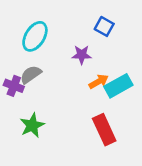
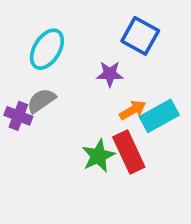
blue square: (104, 26) -> (140, 36), size x1.4
green star: (32, 125) -> (98, 156), moved
red rectangle: (104, 130) -> (129, 152), moved

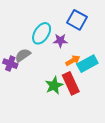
cyan ellipse: (47, 49) -> (42, 33), moved

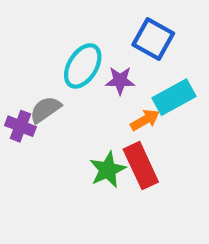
cyan rectangle: (87, 64) -> (174, 97), moved

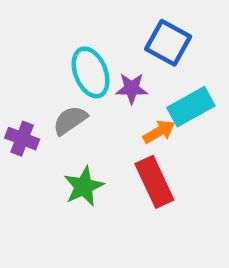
cyan ellipse: (83, 66) -> (91, 72), turned -54
gray semicircle: (45, 110) -> (70, 120), moved
green star: (108, 170) -> (84, 186), moved

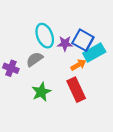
blue square: (168, 43) -> (83, 40), moved

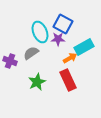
blue square: (83, 40) -> (63, 24), moved

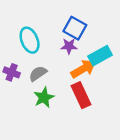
cyan ellipse: (40, 32) -> (30, 40), moved
gray semicircle: (31, 53) -> (38, 74), moved
orange arrow: (70, 58) -> (83, 69), size x1.5

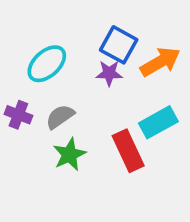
cyan ellipse: (30, 40) -> (47, 64), turned 70
cyan rectangle: (100, 56) -> (158, 122), moved
orange arrow: (83, 69) -> (160, 62), moved

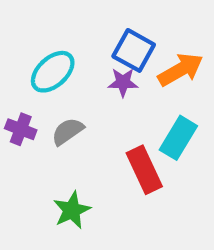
cyan rectangle: (158, 122) -> (178, 138), turned -30
green star: (69, 154) -> (72, 210), moved

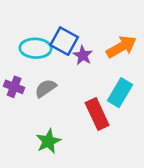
blue square: (134, 50) -> (64, 41), moved
cyan ellipse: (53, 72) -> (36, 48), turned 44
purple star: (123, 82) -> (83, 55), turned 30

